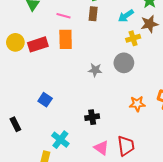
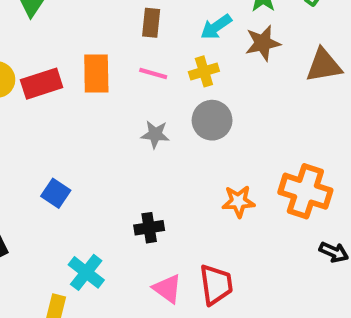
pink line: (63, 16) -> (153, 73), moved
yellow cross: (133, 38) -> (204, 71), moved

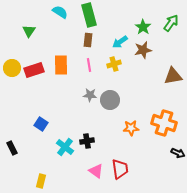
brown triangle: (324, 65) -> (173, 76), moved
pink line: (153, 73) -> (89, 65), turned 64
gray circle: (212, 120) -> (110, 100), moved
cyan cross: (86, 272) -> (65, 147), moved

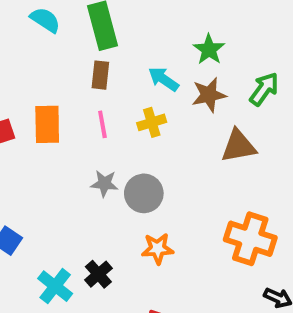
green arrow: (171, 23) -> (264, 89), moved
cyan arrow: (120, 42) -> (164, 79), turned 70
brown triangle: (173, 76) -> (238, 146), moved
orange star: (131, 128) -> (158, 249), moved
black cross: (87, 141) -> (98, 274), turned -32

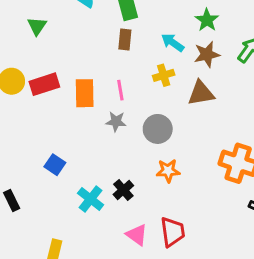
orange rectangle: (47, 124) -> (85, 93), moved
pink line: (102, 124) -> (120, 90), moved
brown triangle: (238, 146) -> (201, 93), moved
gray star: (104, 184) -> (116, 121), moved

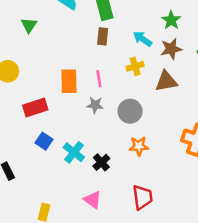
red rectangle: (44, 84) -> (35, 107), moved
cyan cross: (91, 199) -> (74, 152), moved
pink triangle: (137, 235) -> (93, 200), moved

